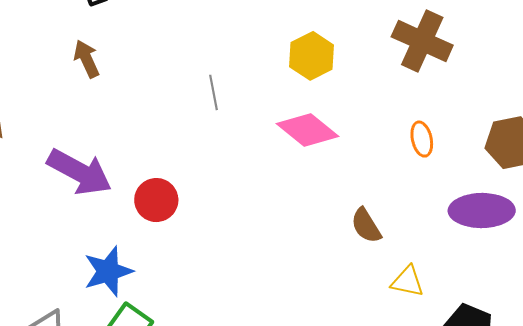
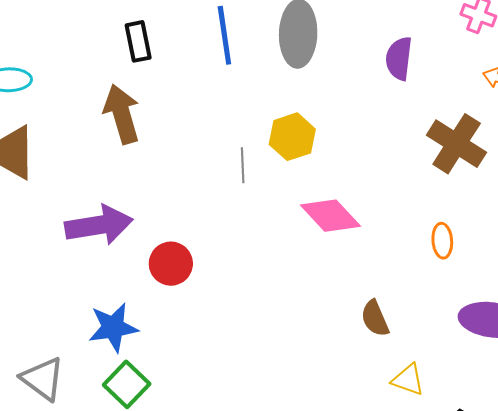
yellow hexagon: (312, 56) -> (292, 137), moved
brown arrow: (87, 59) -> (122, 114), size x1.5
purple arrow: (80, 172) -> (99, 225), turned -46

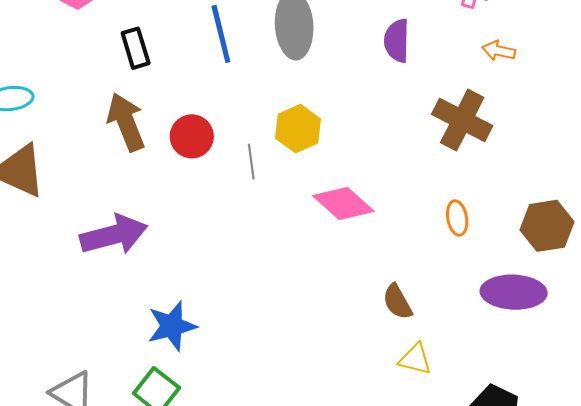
red circle: (171, 264) -> (192, 136), moved
blue star: (113, 327) -> (172, 326), moved
yellow triangle: (408, 380) -> (415, 359), moved

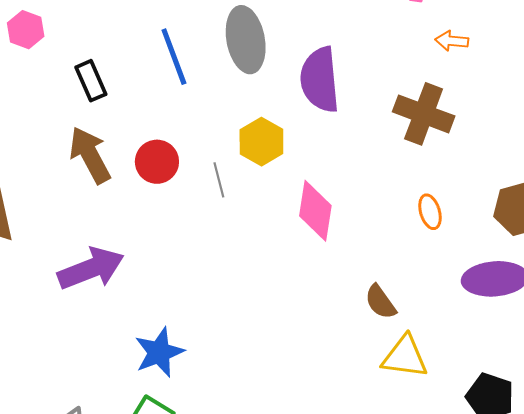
purple semicircle: (397, 41) -> (320, 80), moved, size x1.5
pink diamond: (343, 204) -> (315, 211), turned 64
yellow triangle: (415, 359) -> (405, 357), size x1.4

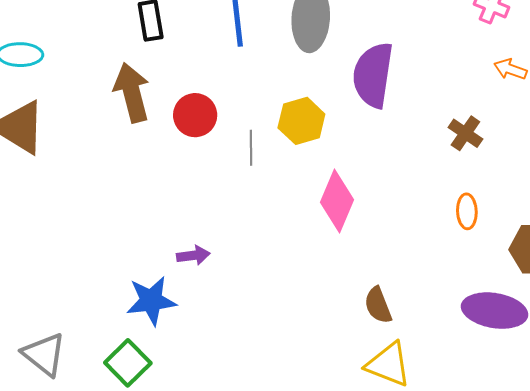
brown cross: (424, 114) -> (465, 133), size x0.6
orange ellipse: (430, 212) -> (467, 211), moved
purple arrow: (91, 269) -> (193, 255), moved, size x0.5

